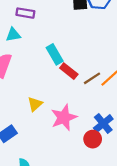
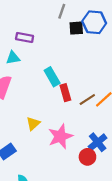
red rectangle: (69, 71) -> (65, 93), turned 35

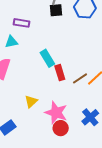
black square: (76, 28) -> (56, 10), moved
pink star: (60, 136) -> (56, 113), turned -30
red circle: (87, 157) -> (61, 128), moved

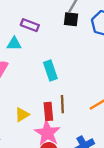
red rectangle: (60, 73) -> (48, 111), moved
brown line: (80, 78) -> (62, 104), moved, turned -70

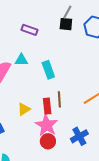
cyan triangle: (14, 44) -> (21, 60), moved

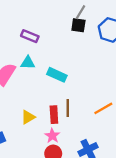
purple rectangle: (29, 30) -> (30, 36), moved
cyan rectangle: (48, 70) -> (57, 75), turned -48
pink star: (46, 125) -> (52, 136), size x0.6

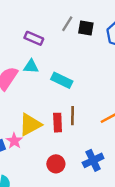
gray line: (81, 12) -> (67, 24), moved
yellow triangle: (28, 117) -> (30, 125), size x1.5
pink star: (52, 136) -> (14, 141), moved

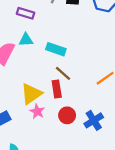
brown line: (73, 116) -> (63, 73), moved, turned -42
pink star: (14, 141) -> (37, 111), moved
red circle: (56, 164) -> (67, 115), moved

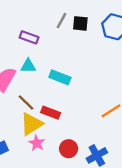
brown line: (63, 73) -> (26, 103), moved
red rectangle: (57, 89) -> (51, 113), moved, turned -63

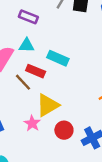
red rectangle: (51, 113) -> (36, 71), moved
yellow triangle: (31, 124) -> (48, 105), moved

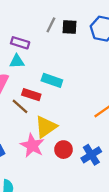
cyan triangle: (26, 45) -> (17, 61), moved
pink star: (32, 123) -> (32, 145), size x1.5

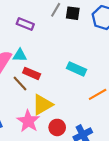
cyan triangle: (17, 61) -> (20, 55), moved
cyan rectangle: (52, 80) -> (76, 69), moved

